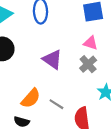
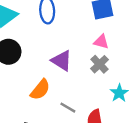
orange semicircle: (31, 98) -> (40, 90), moved

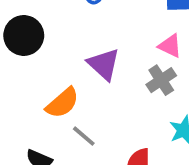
gray line: (68, 108) -> (84, 136), moved

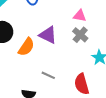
orange semicircle: (62, 103) -> (26, 47), moved

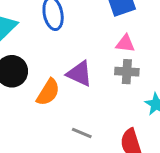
gray cross: (80, 35) -> (127, 72), turned -35

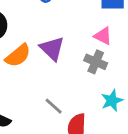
gray line: (82, 133) -> (54, 106), moved

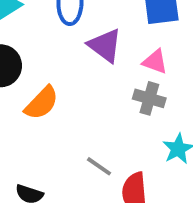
purple triangle: (52, 49) -> (105, 45), moved

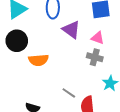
orange semicircle: (42, 103) -> (38, 60), turned 42

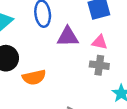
purple triangle: (71, 30) -> (68, 37), turned -30

